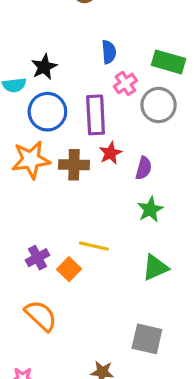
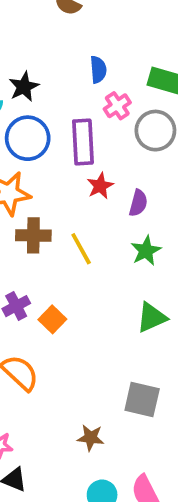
brown cross: (74, 165) -> (33, 235), moved
yellow line: (94, 246) -> (81, 249), moved, turned 48

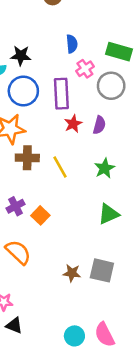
black star: (24, 87) -> (21, 56), turned 30
purple semicircle: (138, 203) -> (99, 125), moved
brown star: (91, 438) -> (72, 273), moved

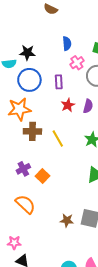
purple rectangle: (61, 94) -> (59, 82), size x0.6

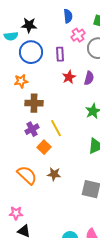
orange star: (19, 109) -> (21, 81), size x0.6
yellow line: (58, 139) -> (56, 128), moved
purple cross: (23, 169) -> (32, 129), moved
brown star: (67, 220) -> (54, 174), moved

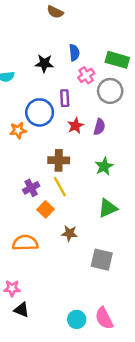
black star: (29, 25) -> (44, 63), moved
blue circle: (31, 52) -> (40, 112), moved
brown cross: (34, 103) -> (59, 160), moved
brown star: (54, 174) -> (69, 233), moved
orange semicircle: (27, 175) -> (25, 243), turned -45

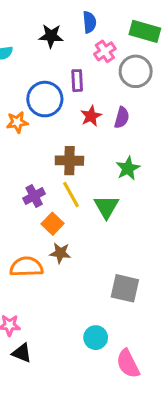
green triangle: (108, 208) -> (106, 207), moved, turned -36
brown star: (69, 233) -> (60, 253), moved
cyan circle: (77, 319) -> (96, 338), moved

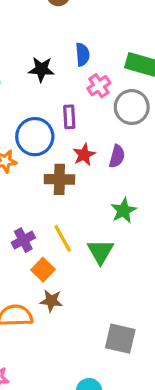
brown cross: (69, 161) -> (59, 179), moved

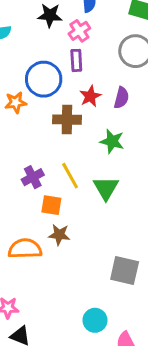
pink cross: (99, 86) -> (79, 31), moved
green star: (123, 211) -> (112, 141), moved, turned -30
orange square: (43, 270) -> (51, 205), turned -35

